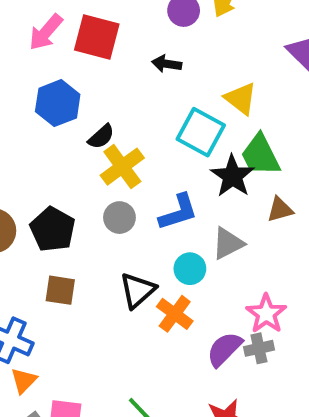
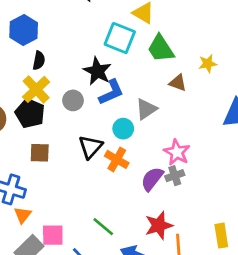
black semicircle: (101, 137) -> (39, 60), moved, turned -30
yellow cross: (122, 167) -> (36, 89), moved
black star: (232, 176) -> (97, 71), moved
brown triangle: (280, 210) -> (178, 83), turned 42

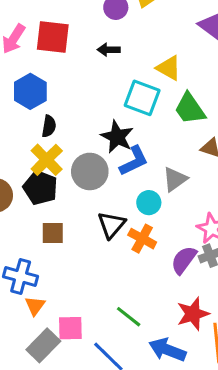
gray circle: (73, 100) -> (90, 171), size x1.5

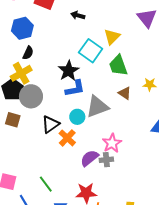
yellow triangle: (169, 68) -> (112, 37), turned 30
gray circle: (90, 171) -> (31, 96), moved
gray triangle: (175, 179) -> (97, 107), size x1.4

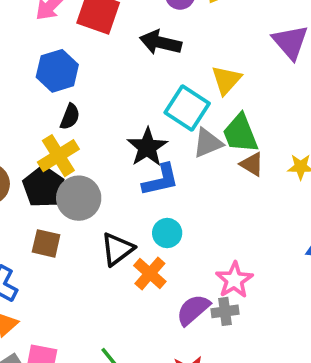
black arrow: (78, 15) -> (161, 43), size x1.5
brown triangle: (125, 93) -> (252, 164), moved
gray triangle: (97, 107) -> (208, 143), moved, size x0.7

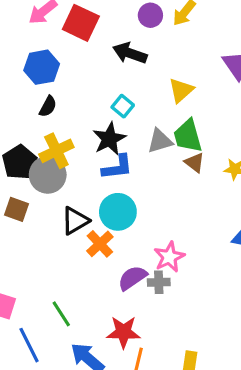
cyan square: (187, 108) -> (123, 106), moved, size x0.6
yellow cross: (58, 156) -> (56, 151), moved
cyan circle: (167, 233) -> (118, 212), size x1.5

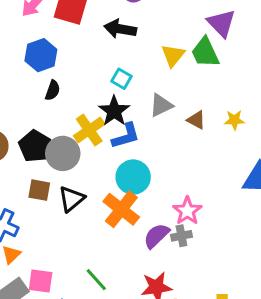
green trapezoid: (188, 136) -> (205, 52), moved
yellow cross: (56, 151) -> (89, 130), moved
black triangle: (75, 221) -> (71, 199), moved
orange cross: (100, 244) -> (121, 209), size x1.4

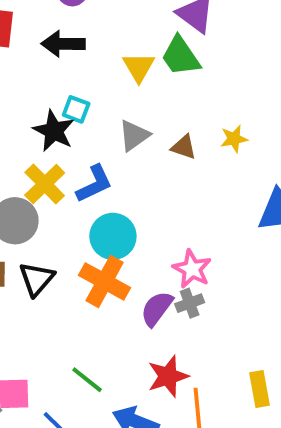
black star: (114, 111) -> (54, 131), moved

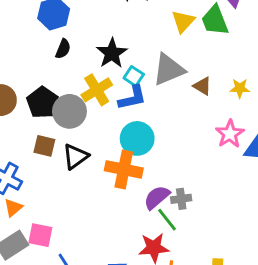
cyan square: (76, 109) -> (134, 76), moved
gray triangle: (134, 135) -> (169, 70), size x1.4
pink star: (192, 269) -> (230, 134), moved
orange cross: (105, 281) -> (124, 169), turned -30
green line: (87, 380) -> (167, 220), moved

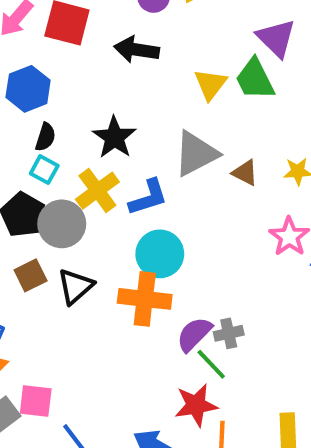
cyan square: (134, 76) -> (44, 170), moved
brown square: (44, 146) -> (31, 275), turned -35

